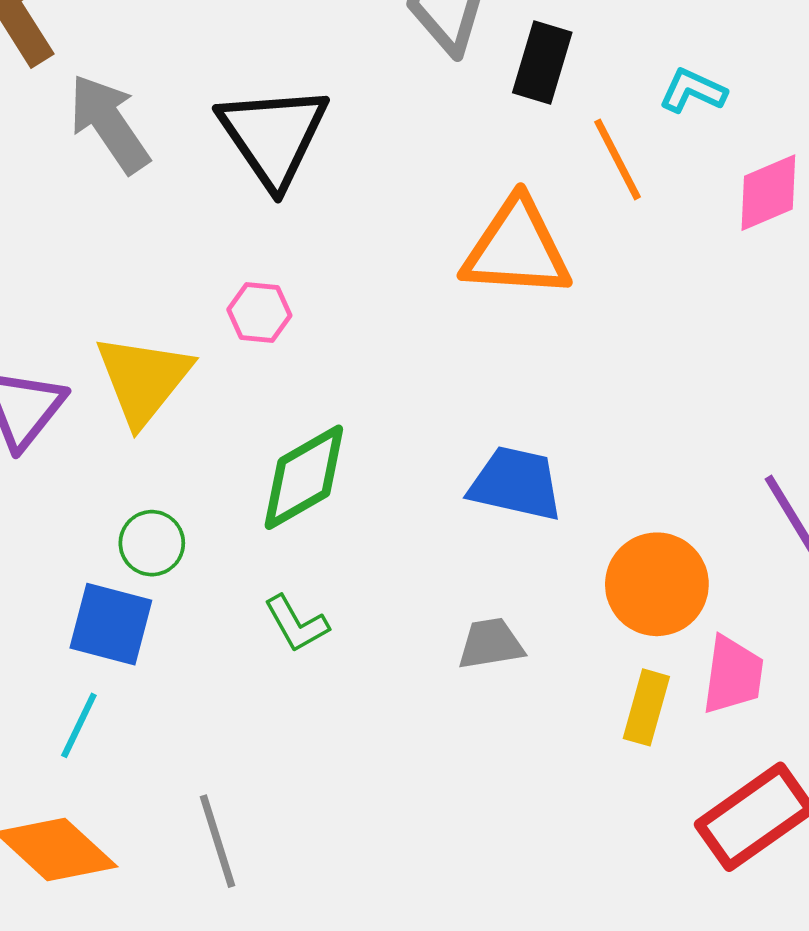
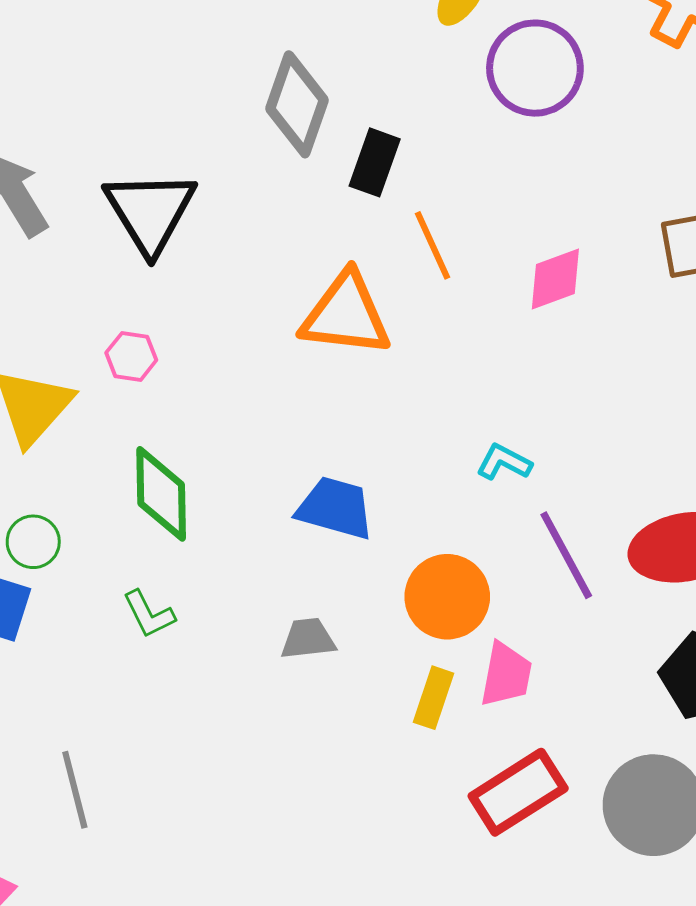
cyan L-shape: (693, 91) -> (504, 462), moved
green diamond: (304, 477) -> (161, 494), turned -64

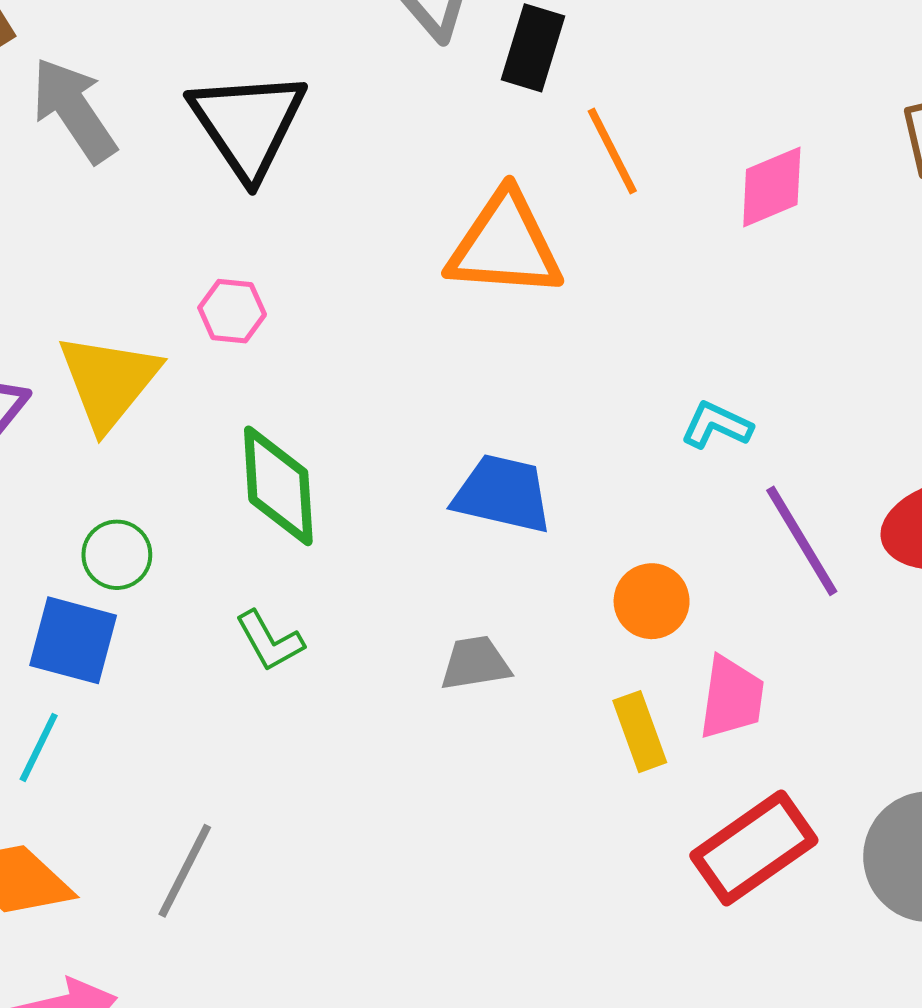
orange circle: (447, 597) -> (652, 601), size x0.7
yellow rectangle: (433, 698) -> (640, 732), turned -36
gray line: (75, 790) -> (185, 871), turned 44

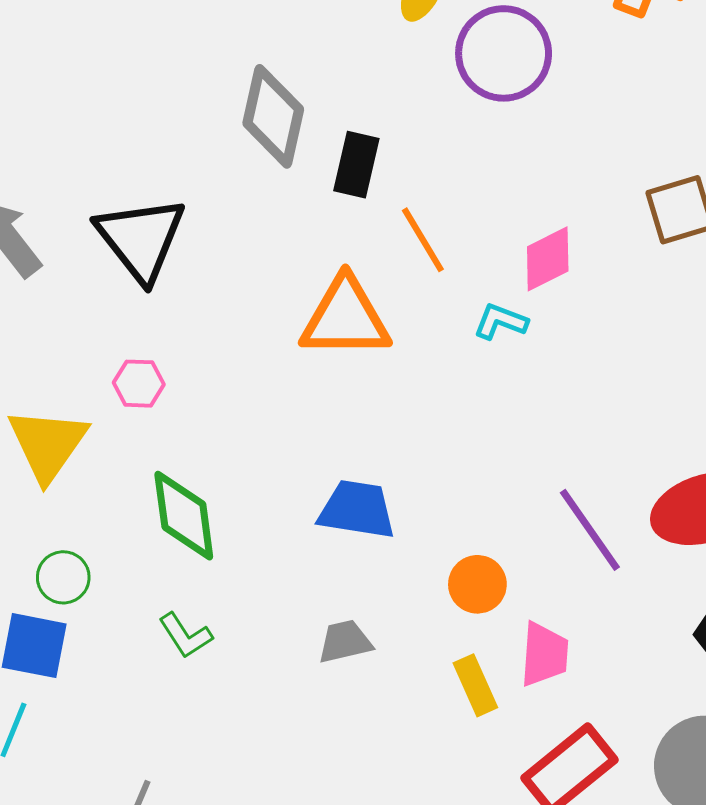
cyan L-shape: (716, 425) -> (501, 322), moved

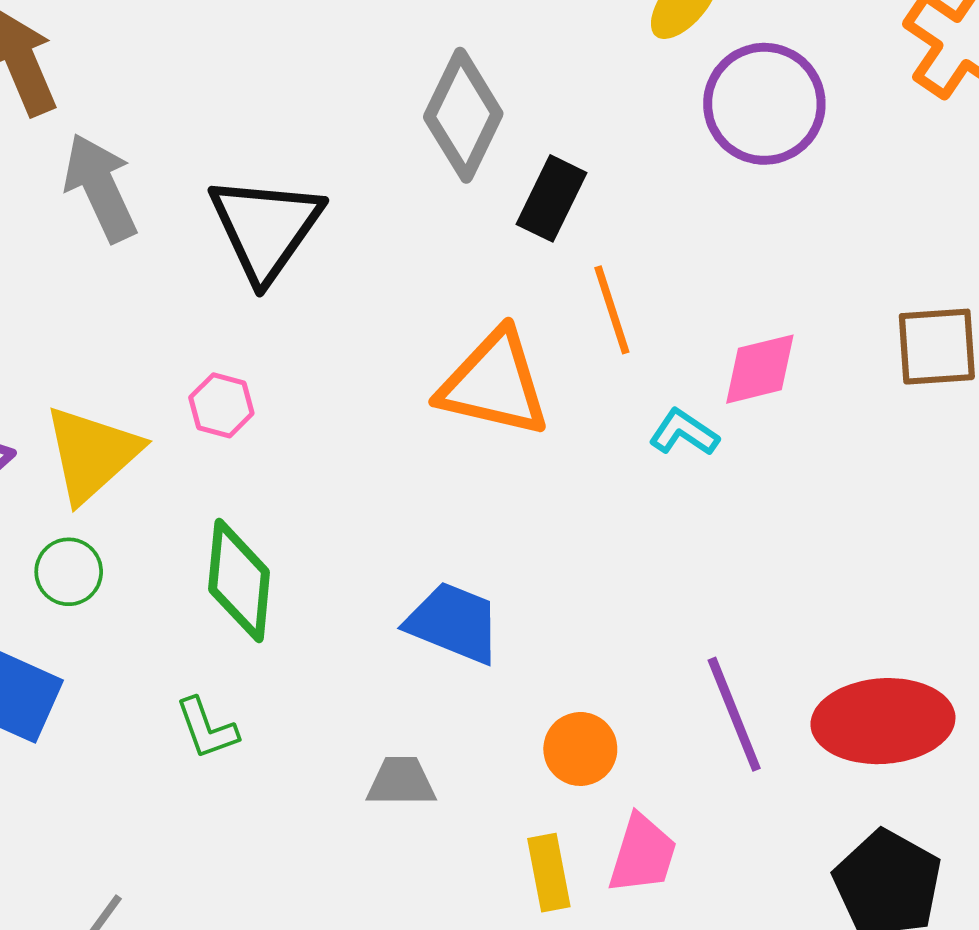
green circle: (63, 577) -> (69, 572), moved

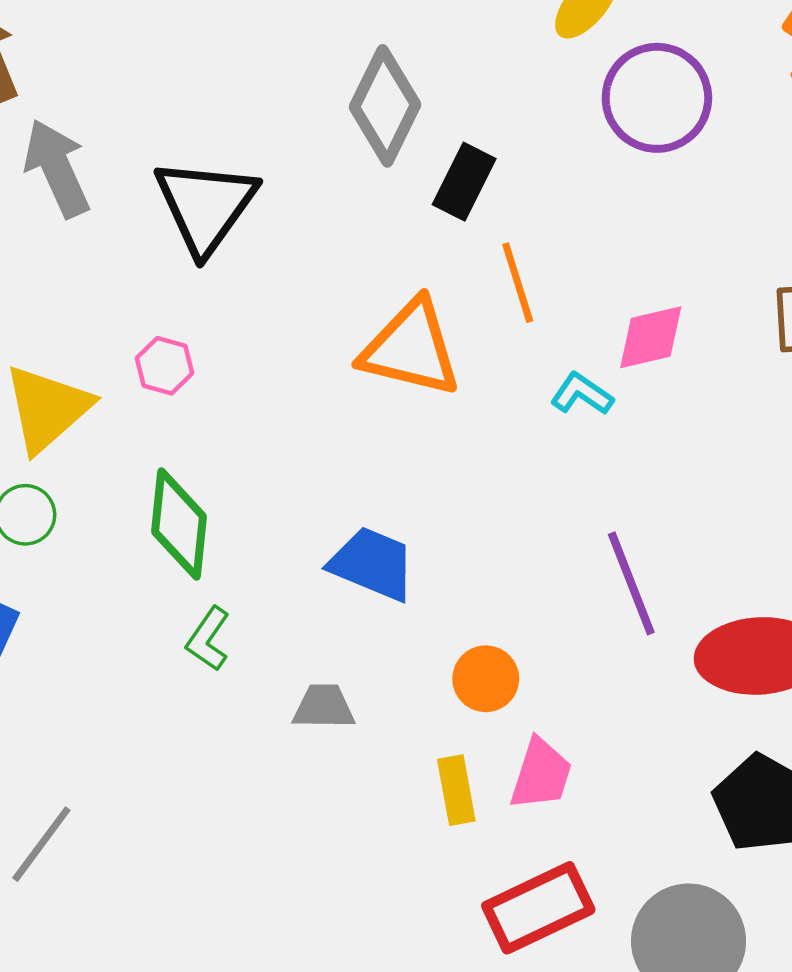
purple line: (734, 714) -> (631, 583), moved
green L-shape: (207, 728) -> (208, 639), moved, turned 54

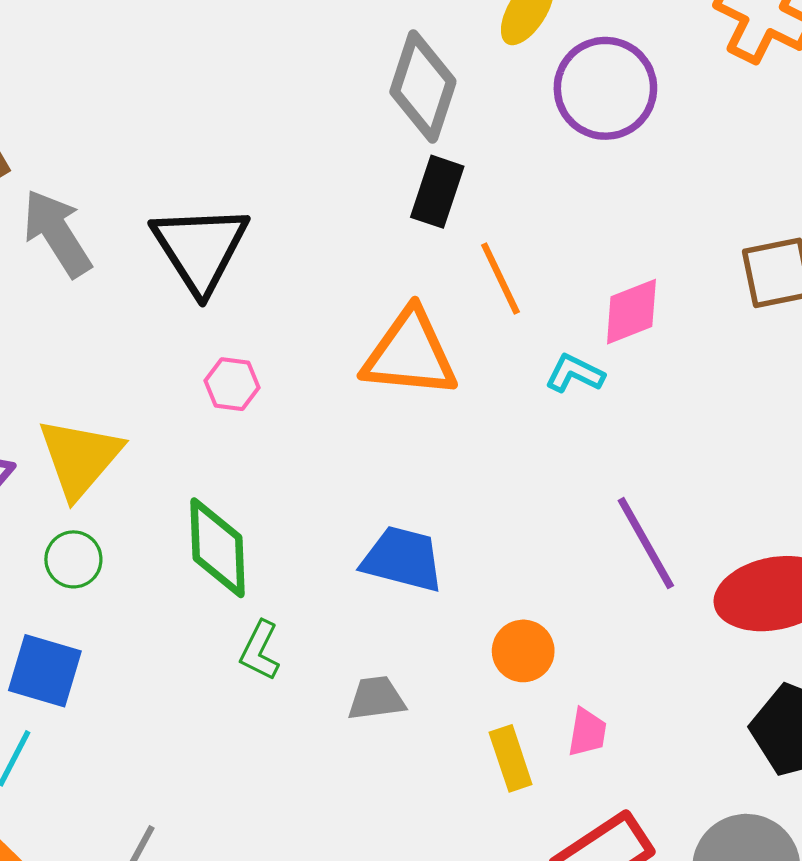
gray diamond: (385, 106) -> (423, 87), moved
pink hexagon: (165, 366) -> (232, 384), moved
pink trapezoid: (541, 774) -> (587, 732), size x0.7

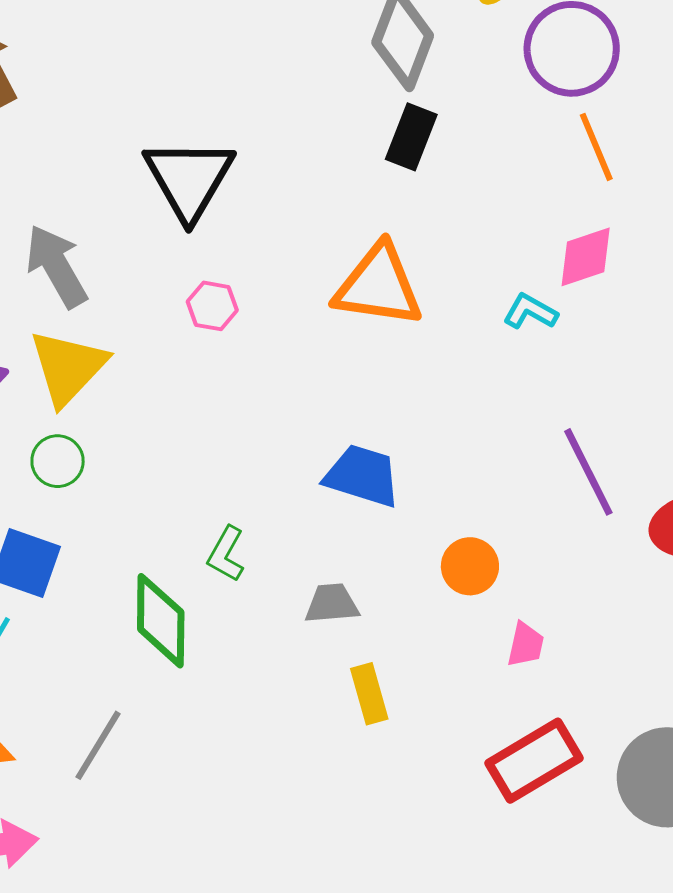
gray arrow: (57, 233) -> (57, 266), moved
orange line: (500, 279) -> (596, 147), moved
green diamond: (218, 548) -> (161, 621), moved
yellow rectangle: (511, 758) -> (369, 694), moved

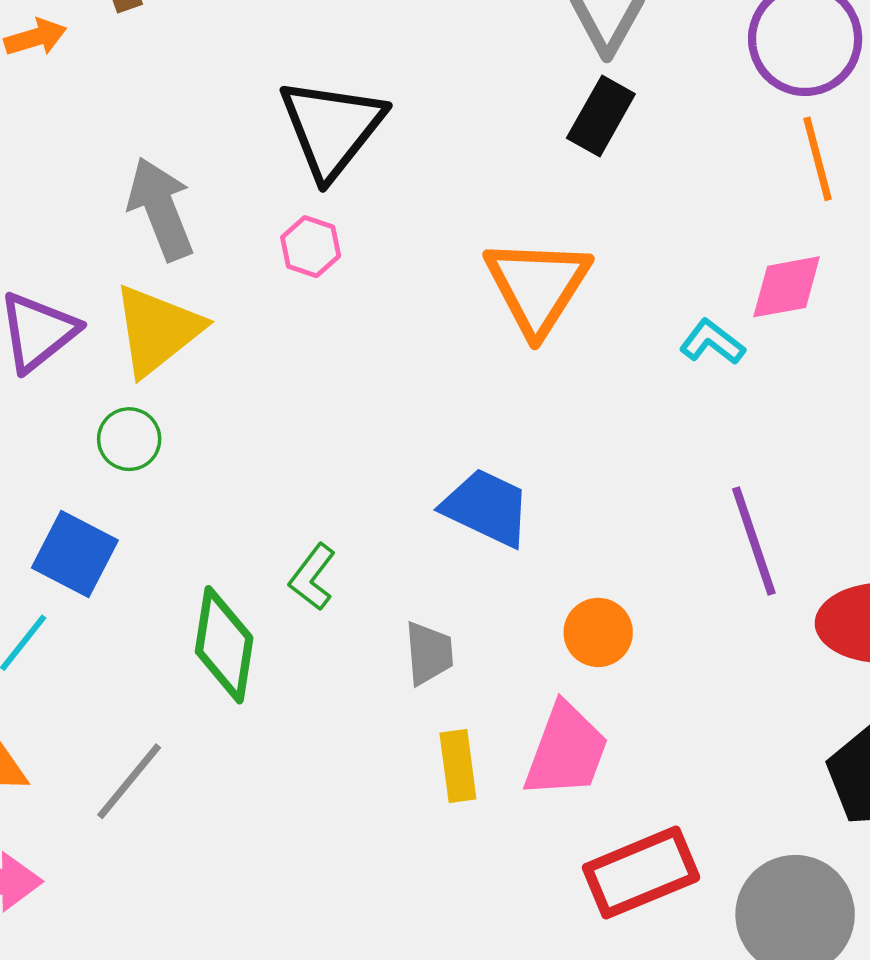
orange triangle: (378, 286) -> (537, 286), turned 46
pink hexagon: (212, 306) -> (311, 247), moved
gray trapezoid: (332, 604) -> (429, 653), turned 82
pink trapezoid: (526, 645) -> (566, 751), moved, size x1.8

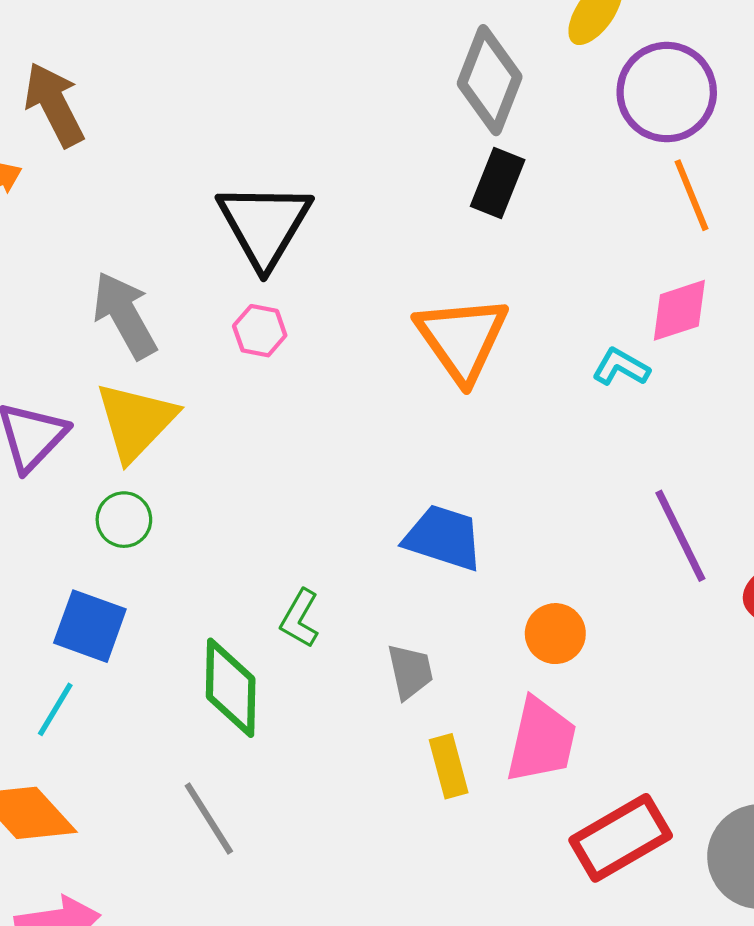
gray line: (129, 781) -> (209, 819), moved, turned -64

